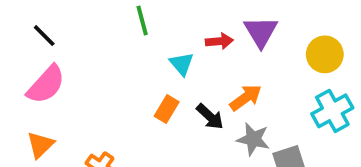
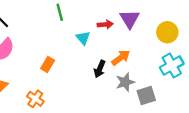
orange rectangle: (167, 109) -> (48, 64), moved
black arrow: (210, 117) -> (100, 69), turned 70
gray star: (253, 139) -> (125, 82), turned -30

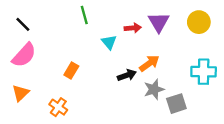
yellow circle: (167, 32) -> (199, 22), moved
cyan cross: (172, 66) -> (204, 72), turned 30
black arrow: (100, 69) -> (127, 75), turned -133

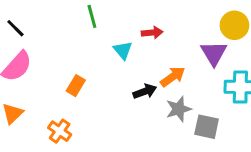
purple triangle: (159, 22) -> (214, 53), moved
gray square: (176, 104) -> (207, 127), turned 30

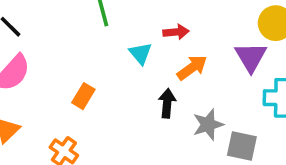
orange arrow: (173, 77) -> (192, 68), moved
black arrow: (145, 91) -> (167, 103), turned -65

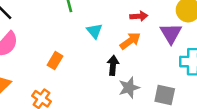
red arrow: (176, 32) -> (139, 16), moved
gray star: (208, 125) -> (129, 88), moved

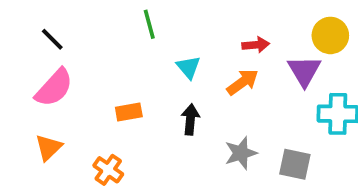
orange rectangle: (55, 61) -> (129, 112), turned 49
black arrow: (113, 65) -> (190, 119), moved

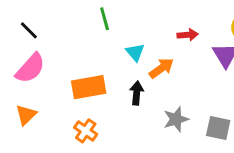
orange arrow: (243, 82) -> (161, 68), moved
orange rectangle: (129, 112) -> (89, 87), size x1.6
orange cross: (108, 170) -> (86, 131), moved

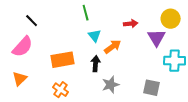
green line: (105, 19) -> (86, 13), moved
black line: (29, 30) -> (32, 21), moved
gray star: (176, 119) -> (111, 85), moved

